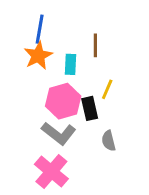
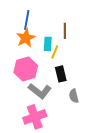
yellow line: (107, 89) -> (55, 52), moved
pink hexagon: (63, 101) -> (26, 69), moved
pink cross: (51, 172) -> (35, 117), turned 30

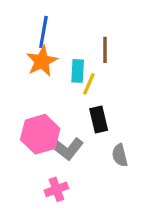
pink hexagon: (26, 69) -> (40, 134), moved
pink cross: (35, 117) -> (56, 189), size x0.6

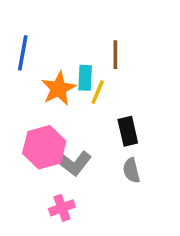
blue line: (43, 32) -> (23, 53), moved
orange star: (42, 61) -> (58, 89), moved
black rectangle: (99, 120) -> (128, 131), moved

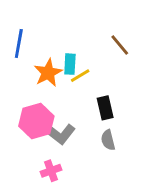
brown line: (115, 55) -> (120, 45), moved, turned -40
yellow line: (98, 92) -> (80, 76), turned 36

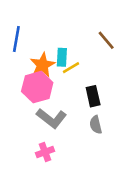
pink hexagon: (36, 121) -> (37, 87), moved

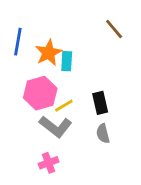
brown line: (106, 40) -> (114, 29), moved
orange star: (42, 65) -> (49, 53), moved
yellow line: (71, 68) -> (64, 106), moved

